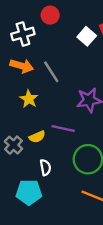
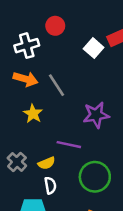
yellow semicircle: (37, 137) -> (47, 163), moved

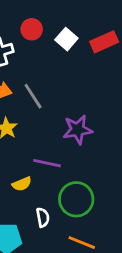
white square: (94, 48) -> (66, 39), moved
white semicircle: (50, 185) -> (43, 217), moved

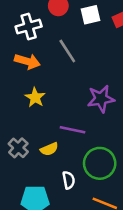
white square: (66, 39) -> (91, 15), turned 36
gray line: (33, 96) -> (67, 51), moved

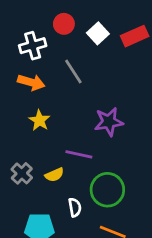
white square: (91, 15) -> (98, 33), turned -30

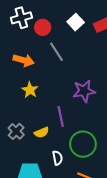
red circle: (64, 24) -> (43, 27), moved
white cross: (33, 46) -> (21, 18), moved
purple line: (79, 154) -> (61, 117), turned 66

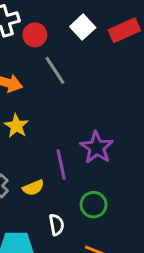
purple star: (84, 91) -> (97, 148), moved, turned -30
green circle: (83, 144) -> (94, 205), size x0.7

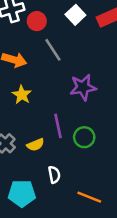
purple star: (97, 148) -> (83, 87), moved, turned 30
green circle: (94, 205) -> (84, 137), moved

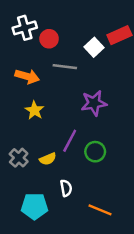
white square: (75, 15) -> (94, 47), moved
gray line: (53, 50) -> (65, 67), turned -50
purple line: (58, 126) -> (70, 141), turned 40

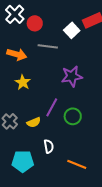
white cross: (25, 28) -> (15, 14), turned -30

